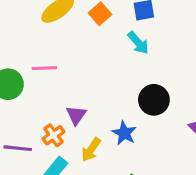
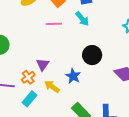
pink line: (44, 68) -> (54, 24), moved
yellow arrow: (91, 150) -> (52, 87), turned 91

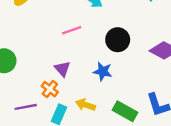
pink line: (54, 24) -> (72, 30), moved
yellow arrow: (52, 87) -> (85, 105), moved

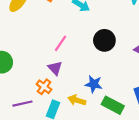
pink line: (72, 30) -> (60, 43), moved, turned -36
blue star: (103, 71) -> (94, 84), moved

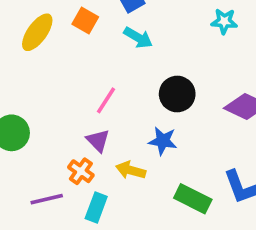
blue star: (94, 84) -> (163, 141), moved
yellow arrow: (77, 100) -> (131, 170), moved

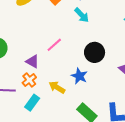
purple triangle: (98, 141) -> (32, 61), moved, turned -32

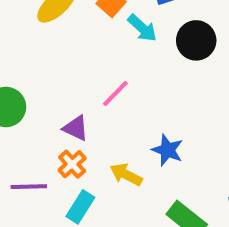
cyan arrow: (82, 15) -> (142, 28), moved
black circle: (95, 52) -> (196, 40), moved

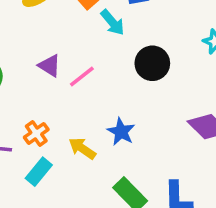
black circle: (196, 40) -> (152, 63), moved
purple triangle: (76, 128) -> (50, 66), moved

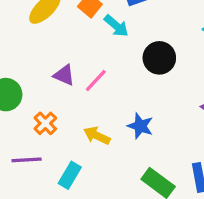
orange cross: (36, 133) -> (45, 123), moved
yellow arrow: (82, 148) -> (97, 136), moved

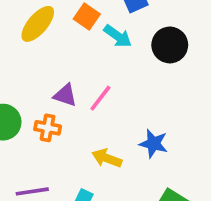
black circle: (159, 58) -> (170, 45), moved
orange cross: (45, 123) -> (48, 128), moved, turned -30

